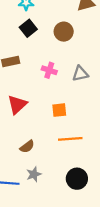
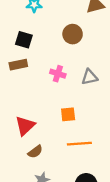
black square: (28, 28) -> (24, 40), moved, turned -35
red triangle: (17, 105) -> (25, 126), moved

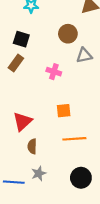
brown rectangle: (18, 65) -> (16, 63), turned -42
gray triangle: (90, 77) -> (84, 55), moved
brown semicircle: (35, 152) -> (32, 146), turned 128

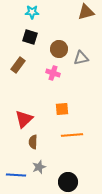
brown circle: (68, 34) -> (59, 49), moved
black square: (21, 39) -> (30, 37), moved
black circle: (81, 178) -> (68, 182), moved

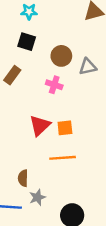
red triangle: (24, 119) -> (40, 125), moved
orange line: (72, 135) -> (63, 158), moved
brown semicircle: (33, 142) -> (23, 178), moved

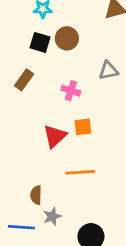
brown circle: (61, 56) -> (67, 38), moved
orange square: (65, 128) -> (83, 127), moved

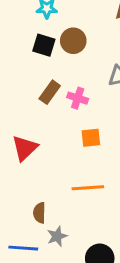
brown rectangle: (24, 80) -> (50, 92), moved
red triangle: (55, 136) -> (25, 148), moved

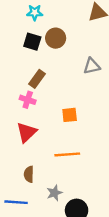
pink cross: (78, 98) -> (28, 100), moved
red triangle: (25, 148) -> (27, 132), moved
gray star: (57, 236) -> (54, 193), moved

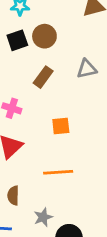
black square: (32, 42) -> (17, 40), turned -36
brown rectangle: (37, 79) -> (43, 77), moved

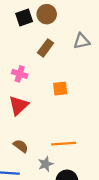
orange line: (58, 172) -> (64, 144), moved
brown semicircle: (13, 195) -> (21, 146), turned 126

